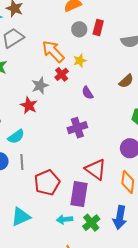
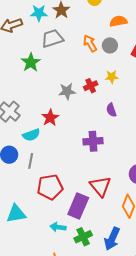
gray circle: (79, 29) -> (110, 45), moved
orange arrow: (53, 51) -> (90, 43), moved, size x0.7
red star: (29, 105) -> (50, 118), moved

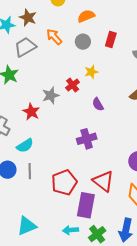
orange arrow: (90, 43) -> (54, 37), moved
red star: (50, 118) -> (31, 112), moved
red pentagon: (50, 187) -> (64, 182), moved

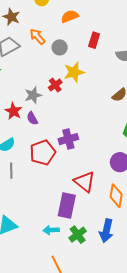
gray circle: (83, 42) -> (60, 47), moved
yellow star: (91, 72) -> (74, 72), size x1.5
purple semicircle: (98, 104) -> (32, 118), moved
red pentagon: (64, 182) -> (43, 153), moved

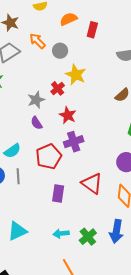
red rectangle: (94, 40) -> (92, 30), moved
yellow star: (74, 72) -> (76, 75), turned -30
red star: (13, 111) -> (68, 115), moved
purple rectangle: (67, 205) -> (58, 194), moved, size x0.7

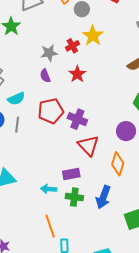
purple cross: (74, 142) -> (77, 119), moved, turned 30
purple rectangle: (58, 194) -> (71, 174), moved, turned 60
green cross: (88, 237) -> (74, 197), turned 36

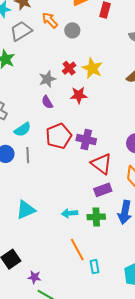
yellow star: (93, 36) -> (92, 68), moved
red star: (77, 74) -> (79, 95), turned -30
purple rectangle: (71, 174) -> (103, 190), moved

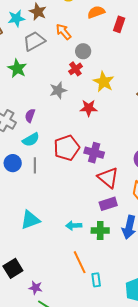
gray circle: (72, 30) -> (83, 51), moved
red cross: (69, 68) -> (75, 69), moved
purple semicircle: (47, 102) -> (30, 116), moved, turned 48

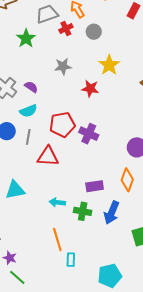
red cross: (75, 69) -> (66, 28), moved
purple semicircle: (30, 116) -> (31, 87), turned 96
red triangle: (108, 178) -> (48, 156), moved, turned -45

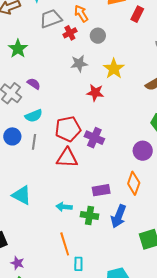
green star: (26, 38) -> (18, 49), moved
gray star: (63, 66) -> (79, 64), moved
purple semicircle: (31, 87) -> (34, 84), moved
red triangle: (48, 156) -> (67, 158), moved
cyan triangle: (15, 190) -> (22, 195), turned 40

